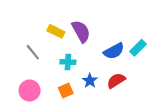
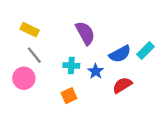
yellow rectangle: (56, 31) -> (30, 30), moved
blue star: (90, 81) -> (96, 71), moved
pink circle: (30, 90) -> (24, 78), moved

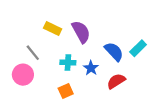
yellow rectangle: (30, 30) -> (53, 29), moved
blue semicircle: (120, 54) -> (114, 52), turned -105

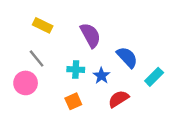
yellow rectangle: (53, 29) -> (43, 25), moved
cyan rectangle: (138, 48) -> (154, 77), moved
red semicircle: (116, 81) -> (119, 99), moved

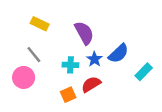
blue semicircle: (127, 57) -> (118, 53), turned 90
blue star: (101, 76) -> (94, 59), moved
red semicircle: (119, 99) -> (91, 84), moved

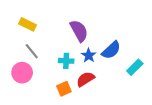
yellow rectangle: (40, 24) -> (27, 24), moved

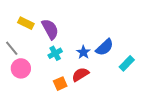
purple semicircle: (79, 31) -> (50, 29), moved
gray line: (32, 51) -> (12, 48), moved
cyan cross: (66, 61) -> (55, 53), moved, turned -32

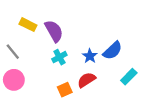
cyan rectangle: (127, 63) -> (129, 77), moved
pink circle: (21, 68) -> (14, 80), moved

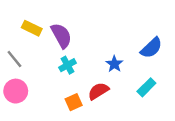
blue semicircle: (113, 51) -> (151, 48), moved
blue star: (90, 56) -> (114, 64), moved

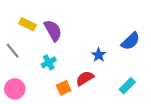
cyan cross: (68, 65) -> (49, 62), moved
cyan rectangle: (146, 87) -> (127, 86), moved
pink circle: (16, 91) -> (15, 89), moved

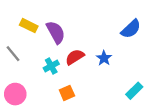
blue semicircle: (130, 41) -> (131, 29), moved
red semicircle: (85, 78) -> (75, 57), moved

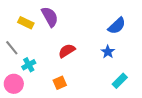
purple semicircle: (56, 32) -> (50, 17), moved
blue star: (104, 58) -> (108, 52), moved
cyan cross: (51, 66) -> (29, 65), moved

